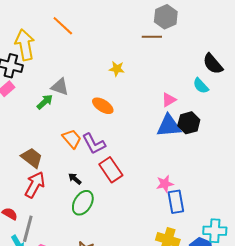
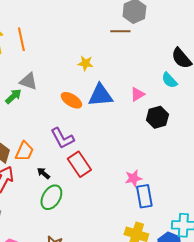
orange line: (63, 26) -> (21, 39), moved, turned 35
blue triangle: (169, 126) -> (100, 95), moved
orange trapezoid: (72, 139) -> (24, 151), moved, turned 65

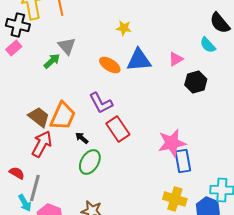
gray triangle: (28, 81) -> (67, 46), turned 30
orange trapezoid: (24, 151) -> (63, 116), size x1.4
pink star: (133, 178) -> (172, 143), size x1.6

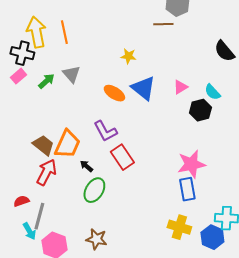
cyan semicircle: (208, 45) -> (212, 92), moved
blue triangle: (139, 60) -> (143, 88), turned 44
green arrow: (52, 61) -> (46, 81), moved
pink star: (172, 143) -> (191, 164), moved
red semicircle: (17, 173) -> (21, 201), turned -49

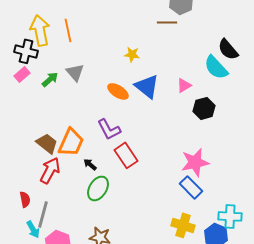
cyan semicircle: (212, 92) -> (216, 67), moved, size x1.5
blue rectangle: (187, 189) -> (191, 187), turned -35
red semicircle: (21, 201) -> (25, 199), turned 98

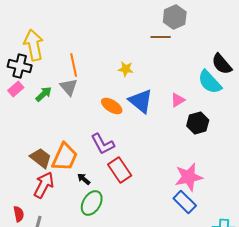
orange line: (68, 30) -> (74, 65), moved

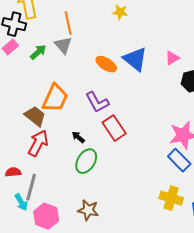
yellow star: (126, 69) -> (120, 12), moved
orange trapezoid: (65, 157) -> (55, 98), moved
red semicircle: (19, 214) -> (13, 172), turned -84

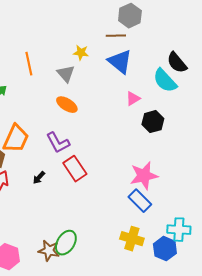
gray triangle: (63, 45) -> (66, 74), moved
blue triangle: (135, 59) -> (120, 62), moved
black arrow: (78, 137) -> (39, 178), turned -88
green ellipse: (86, 161) -> (66, 243), moved

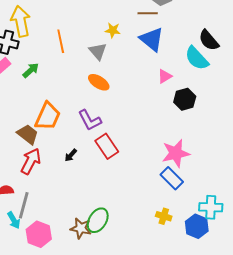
yellow cross: (132, 239) -> (164, 216), size x0.7

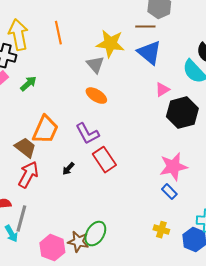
yellow star: (113, 30) -> (110, 44), size x1.8
orange line: (61, 41) -> (58, 33), moved
black hexagon: (185, 99) -> (182, 113), size x1.4
blue rectangle: (172, 178) -> (169, 192), size x0.7
pink hexagon: (39, 234) -> (52, 248), moved

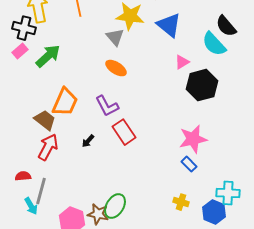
green arrow: (28, 84) -> (48, 56), size x1.5

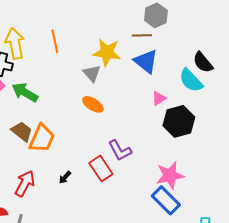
green arrow: (48, 56) -> (25, 92), turned -108
purple L-shape: (107, 106) -> (120, 150), moved
brown trapezoid: (45, 120) -> (22, 131), moved
blue rectangle: (189, 164) -> (166, 200), size x1.8

